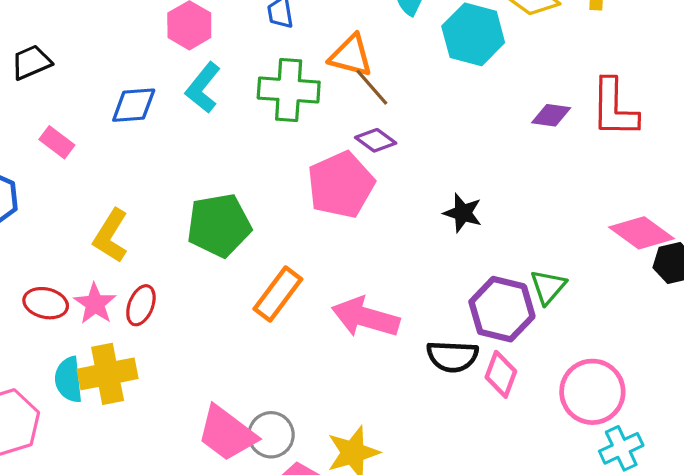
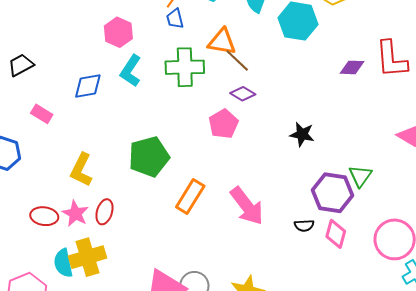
pink pentagon: (341, 185) -> (223, 124), size x0.7
pink arrow: (365, 317) -> (247, 206), turned -138
black semicircle: (452, 356) -> (304, 226), size x0.6

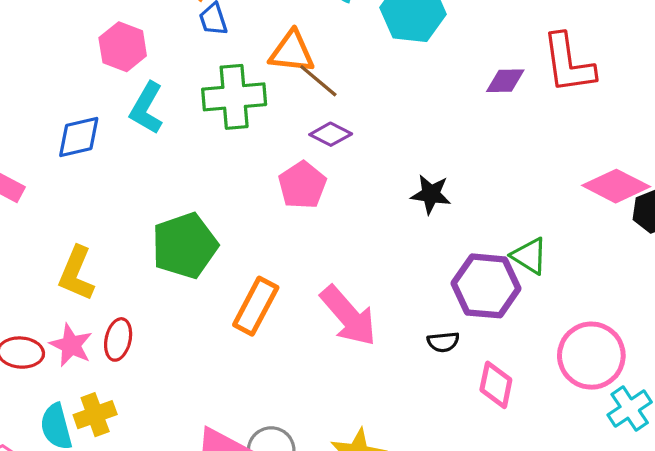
green triangle: (360, 176) -> (529, 256), turned -30
pink diamond: (336, 234) -> (496, 385), moved
yellow cross: (87, 257) -> (95, 415), size x0.7

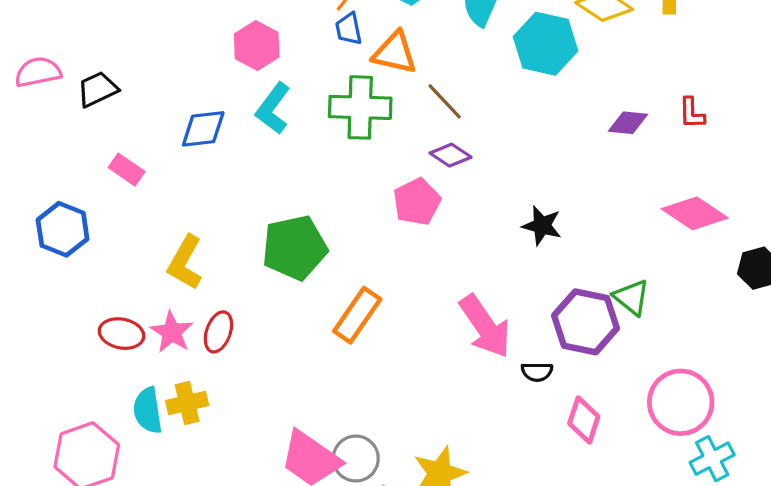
orange triangle: (292, 52) -> (395, 53), moved
red L-shape: (568, 63) -> (692, 113), size x0.5
pink diamond: (616, 186) -> (695, 213), moved
pink arrow: (348, 316) -> (485, 326), moved

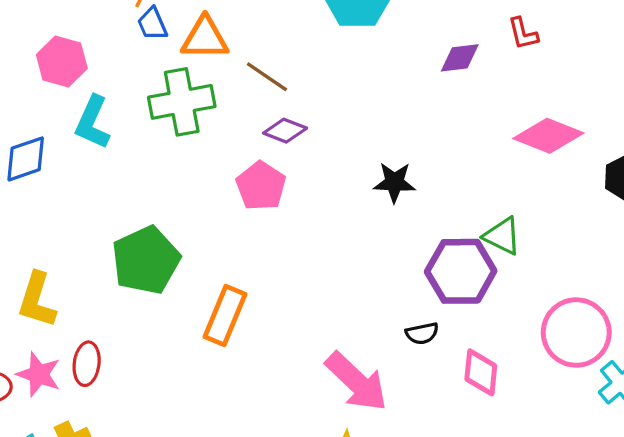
pink arrow: (485, 326) -> (356, 382), moved

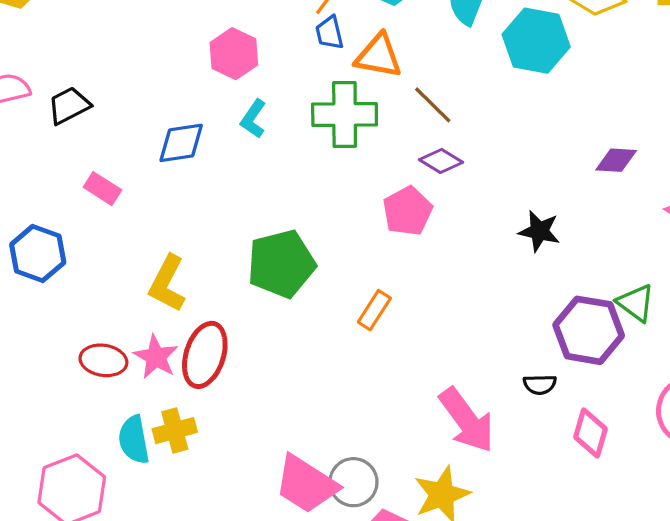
purple diamond: (460, 58) -> (616, 160), moved
cyan L-shape: (93, 122) -> (253, 119), size x0.7
orange rectangle: (225, 316) -> (374, 310), moved, size x0.7
red ellipse: (87, 364) -> (205, 355), size x1.5

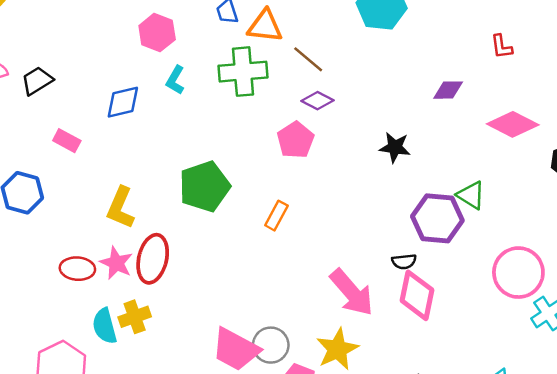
pink diamond: (591, 433) -> (417, 295), moved, size x1.4

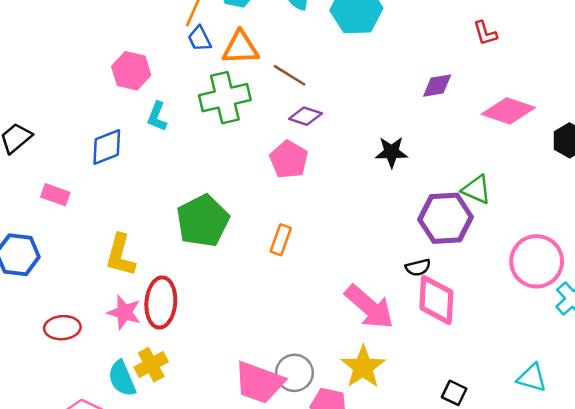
red ellipse: (77, 269) -> (62, 328), moved

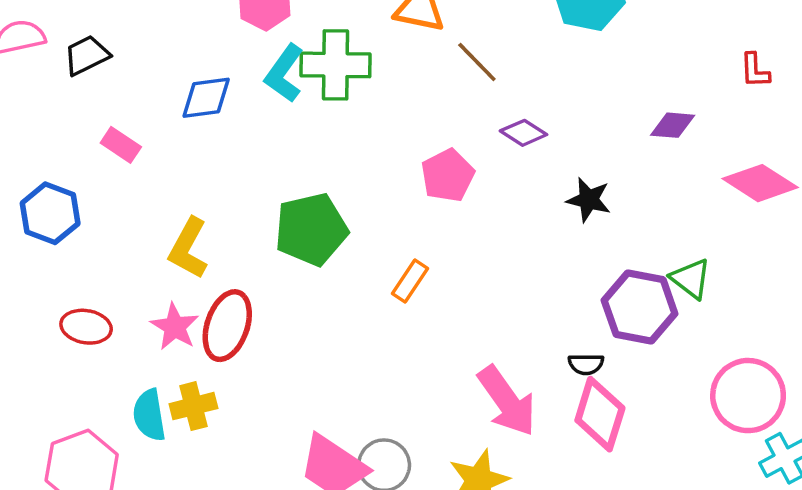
green cross: (225, 98) -> (336, 65), moved
purple diamond: (305, 116) -> (524, 133), moved
cyan L-shape: (157, 117) -> (284, 73), size x1.4

